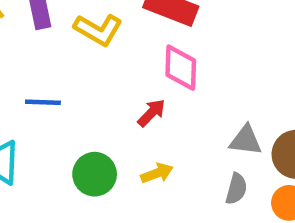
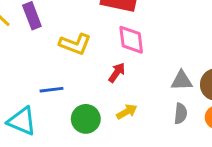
yellow L-shape: (98, 30) -> (75, 44), moved
blue line: (43, 102) -> (51, 90), moved

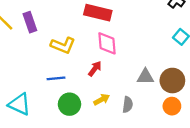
blue line: (51, 90) -> (56, 78), moved
gray semicircle: (181, 114) -> (128, 105), moved

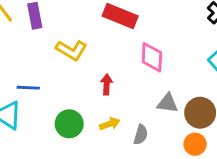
pink diamond: (107, 43) -> (152, 57), moved
red arrow: (95, 69) -> (107, 84), turned -42
blue line: (56, 78) -> (28, 88), moved

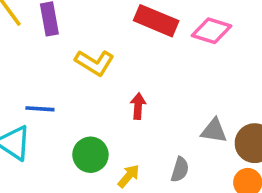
pink diamond: (152, 57) -> (211, 31), moved, turned -76
yellow arrow: (110, 124) -> (129, 176), moved, turned -30

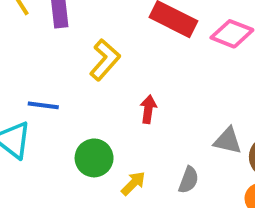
yellow L-shape: (95, 63) -> (105, 60), turned -84

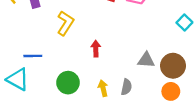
yellow arrow: (133, 183) -> (103, 88), moved, turned -49

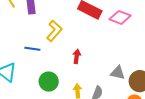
blue line: (33, 56) -> (32, 49), moved

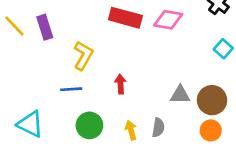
blue line: (32, 49) -> (71, 89), moved

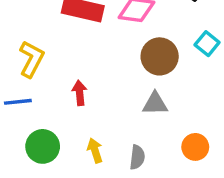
brown circle: (212, 100) -> (160, 56), moved
gray semicircle: (158, 128) -> (137, 157), moved

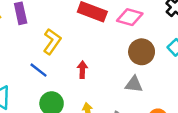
blue line: (18, 102) -> (39, 70), turned 36

